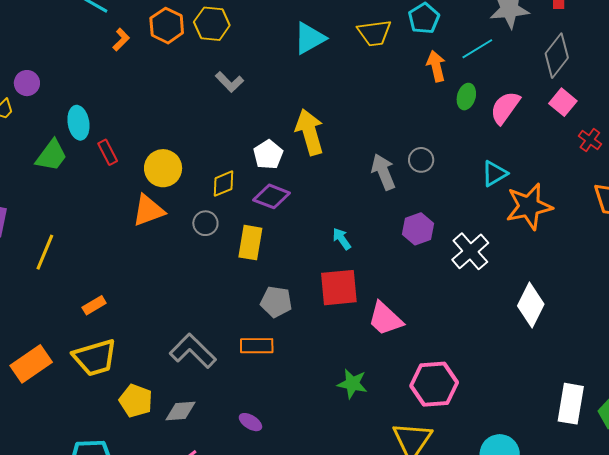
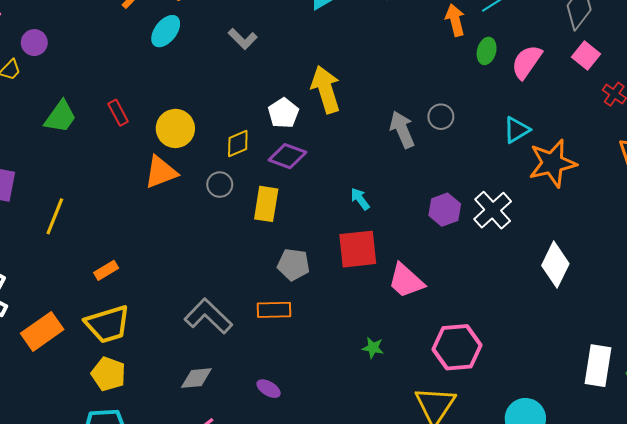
cyan ellipse: (78, 123) -> (166, 31), moved, turned 48
purple hexagon: (418, 229) -> (445, 210), moved
green star: (352, 384) -> (373, 348), size x0.7
yellow pentagon: (136, 401) -> (108, 374), moved

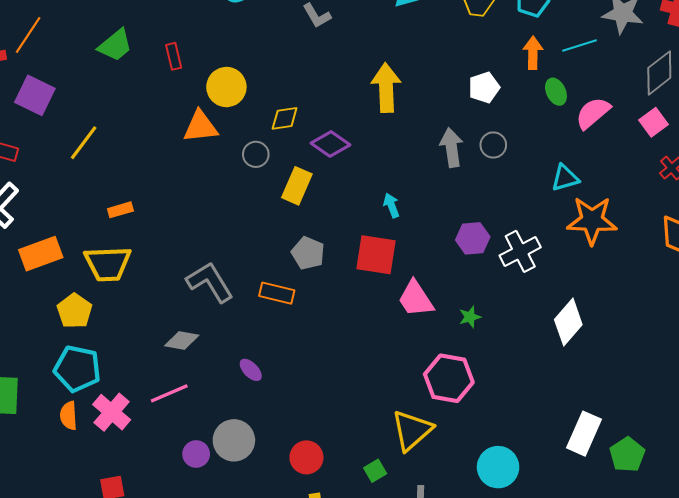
green ellipse: (487, 51) -> (556, 92), turned -55
white pentagon: (283, 113) -> (484, 87), moved
green star: (373, 348) -> (470, 317), moved, turned 30
yellow pentagon: (108, 374) -> (75, 311), moved

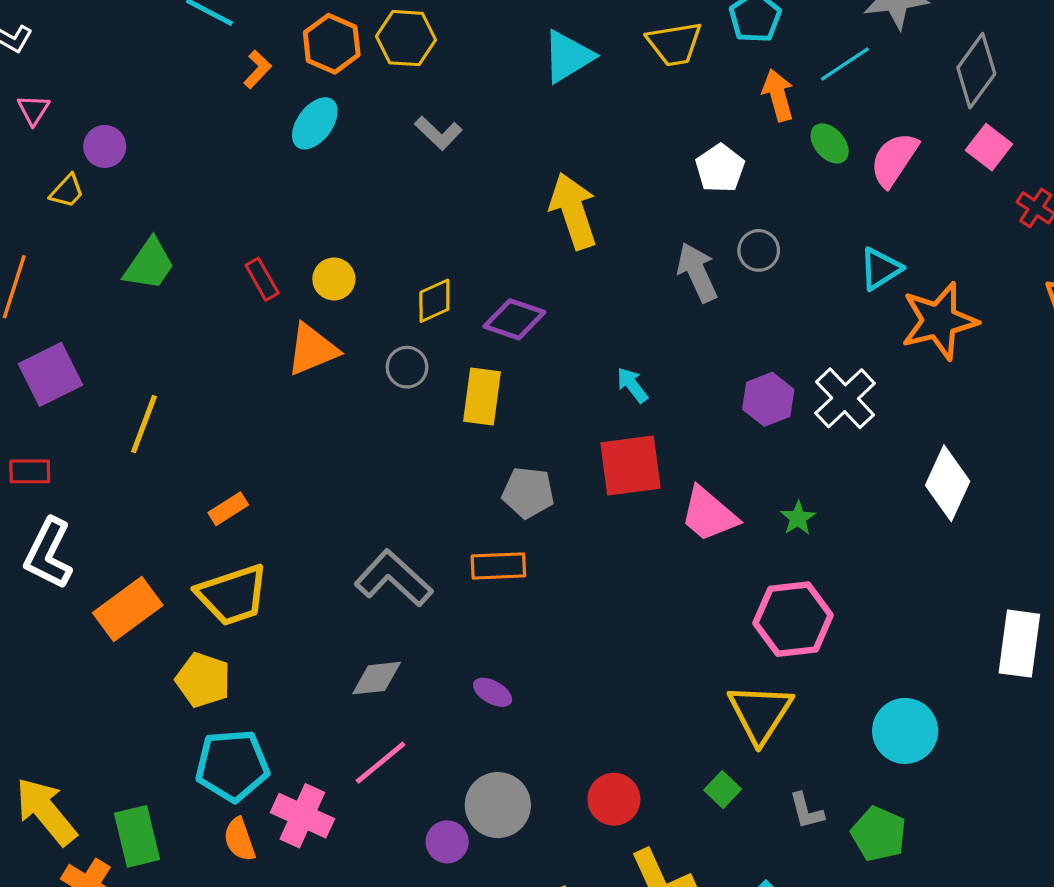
red rectangle: (174, 56) -> (262, 279), moved
yellow circle: (226, 87) -> (334, 279), size x0.7
purple square: (35, 95) -> (51, 374), turned -36

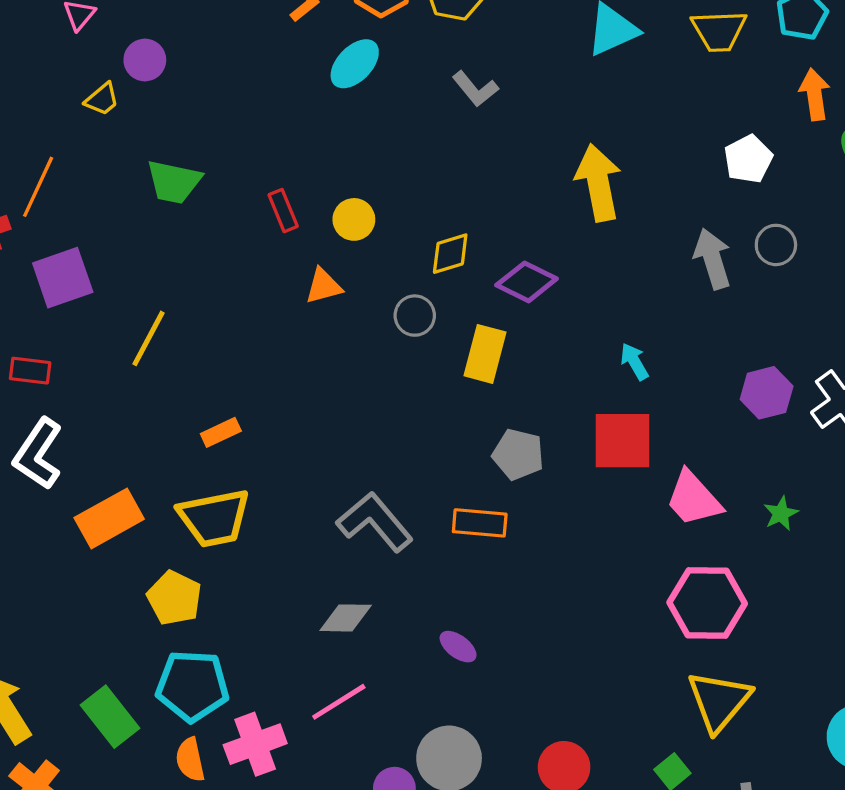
green trapezoid: (149, 264) -> (174, 182), turned 60
orange triangle: (312, 349) -> (324, 286), size x0.7
pink hexagon: (793, 619) -> (707, 603), moved
pink cross: (302, 816) -> (255, 744), turned 38
green rectangle: (137, 836) -> (110, 717), moved, turned -32

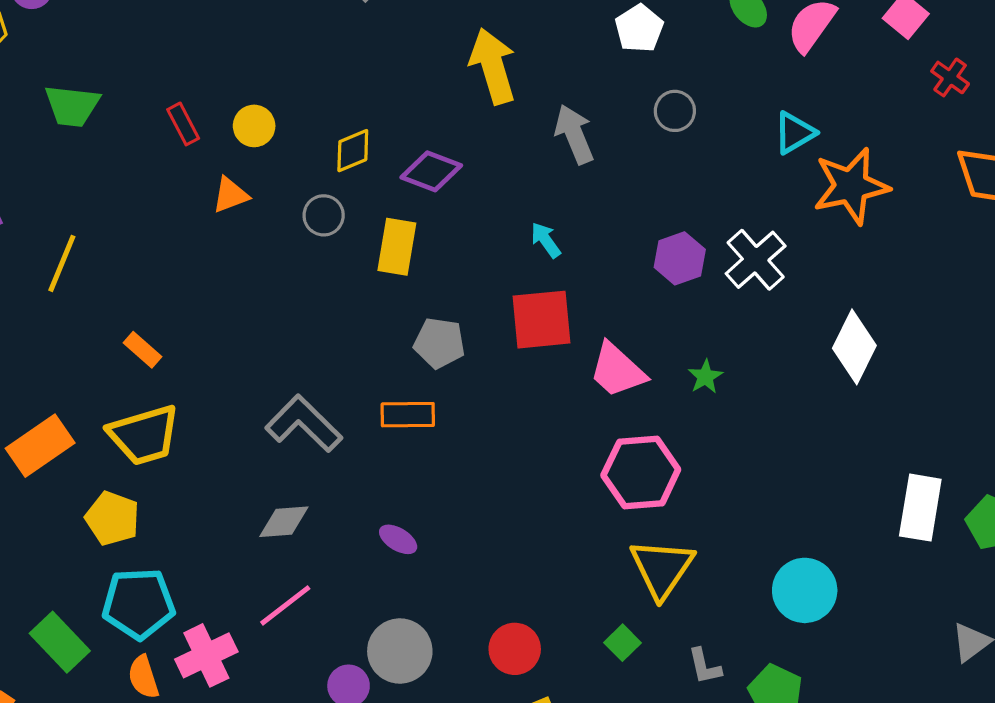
gray arrow: (713, 259) -> (574, 134), moved
orange rectangle: (221, 432) -> (142, 350), turned 72

